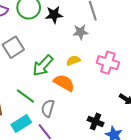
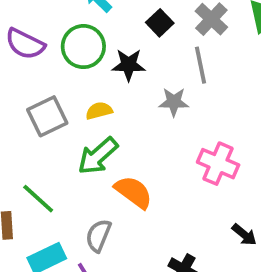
yellow semicircle: (73, 60) -> (99, 111), moved
green line: (25, 96) -> (38, 199), moved

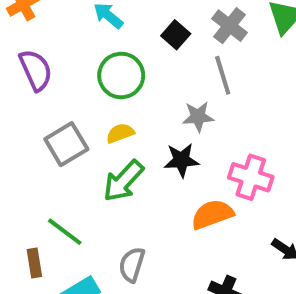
purple semicircle: (25, 44) -> (36, 70), turned -135
green circle: (83, 47) -> (121, 75), moved
black star: (129, 65) -> (181, 160), moved
orange semicircle: (134, 192) -> (212, 214), moved, turned -51

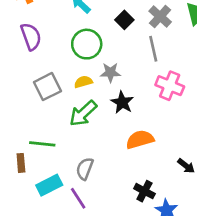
gray star: (198, 117) -> (110, 72), moved
black star: (181, 160) -> (122, 102), turned 30
pink cross: (251, 177) -> (170, 86), moved
green line: (65, 232) -> (42, 144), turned -35

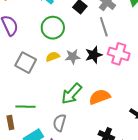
gray star: (110, 72) -> (73, 57), moved
gray square: (47, 87) -> (26, 63), turned -30
black star: (122, 102) -> (94, 55), moved, turned 30
green arrow: (83, 113) -> (72, 94), moved

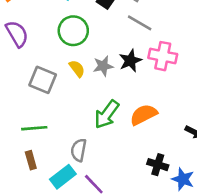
gray line: (104, 27) -> (140, 23), turned -36
yellow semicircle: (53, 57) -> (77, 69), turned 80
green line: (26, 107) -> (34, 128), moved
gray semicircle: (59, 123) -> (79, 150), moved

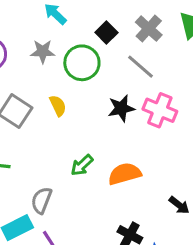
green circle: (73, 31) -> (82, 63), moved
gray star: (103, 66) -> (43, 51), moved
green arrow: (107, 114) -> (82, 165), size x0.7

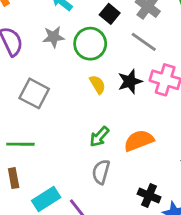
yellow semicircle: (58, 106) -> (98, 84), moved
gray semicircle: (41, 200) -> (101, 172), moved

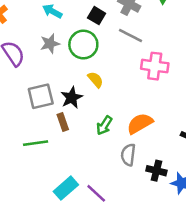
black star: (130, 81) -> (72, 98), moved
gray square: (34, 93) -> (41, 96), turned -32
gray semicircle: (101, 172) -> (128, 155), moved
brown rectangle: (14, 178) -> (63, 122), moved

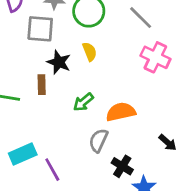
gray square: (41, 96) -> (40, 29), moved
black star: (72, 98) -> (59, 62), turned 30

